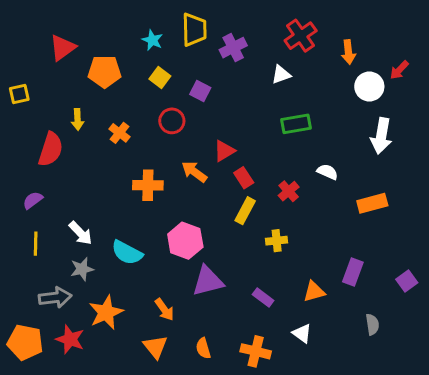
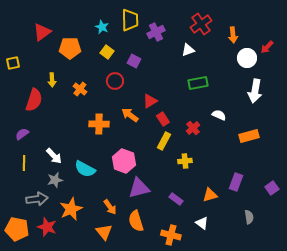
orange semicircle: (203, 348) -> (136, 221), moved, size x1.5

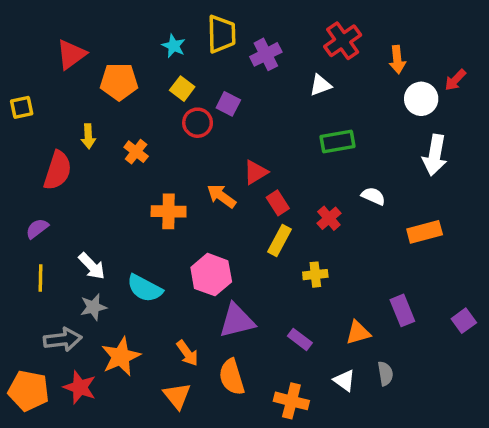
red circle: (115, 81) -> (198, 123), moved
purple rectangle: (236, 182) -> (402, 310), turned -42
gray semicircle: (249, 217) -> (385, 374), moved

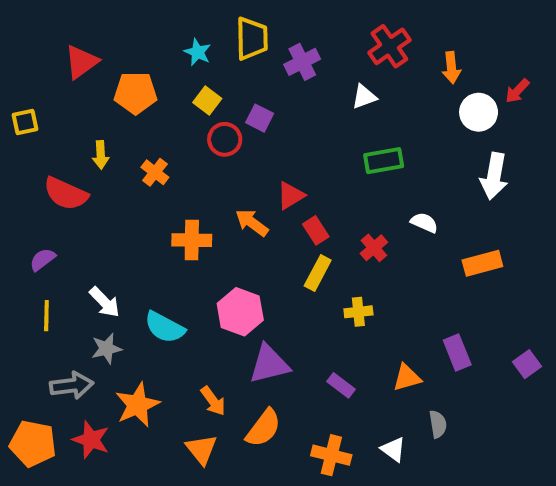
red semicircle: (58, 170) -> (66, 194), turned 96
orange semicircle: (232, 377) -> (263, 428), turned -126
white triangle: (344, 380) -> (393, 449), moved

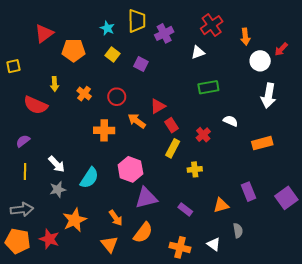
red circle: (225, 139) -> (117, 97), moved
cyan semicircle: (165, 327) -> (89, 178), turned -85
purple square: (527, 364) -> (286, 198), size x1.5
gray arrow: (72, 385) -> (22, 209), moved

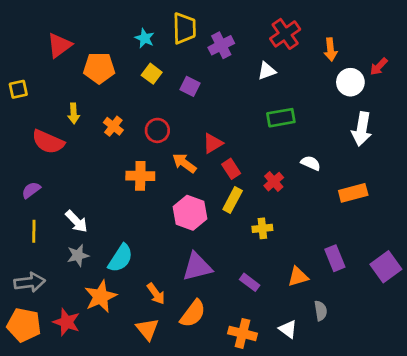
pink hexagon: (130, 169) -> (190, 213), moved
cyan semicircle: (89, 178) -> (120, 258), moved

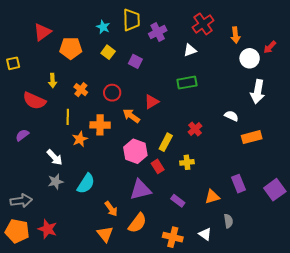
green rectangle: (281, 118) -> (187, 83), moved
white semicircle: (311, 163) -> (231, 116), moved
red rectangle: (231, 169) -> (158, 166), moved
yellow line: (34, 231) -> (68, 117), moved
orange star: (101, 297) -> (80, 139), moved, size x0.7

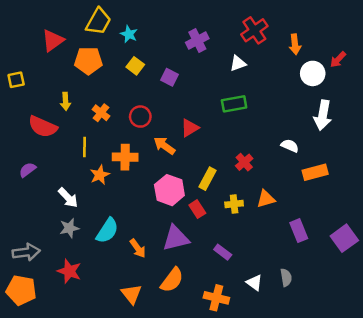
yellow trapezoid: (131, 20) -> (98, 21), moved, turned 30
orange triangle: (212, 197) -> (266, 199), moved
orange arrow: (111, 209) -> (138, 248), moved
red star: (47, 229) -> (69, 271), moved
white triangle: (205, 234) -> (254, 283), moved

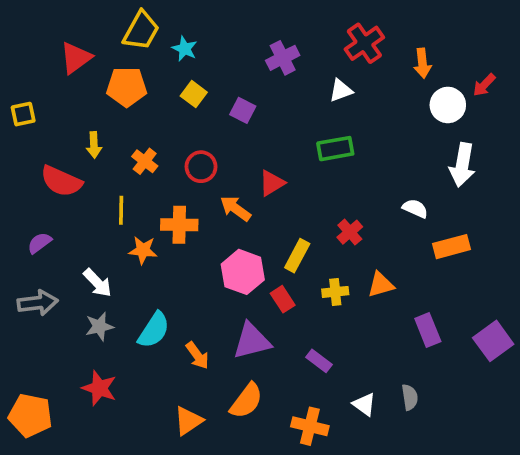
orange star: (100, 175) -> (143, 250), turned 30
gray arrow: (26, 252) -> (38, 303), moved
orange triangle: (131, 294) -> (188, 421), turned 35

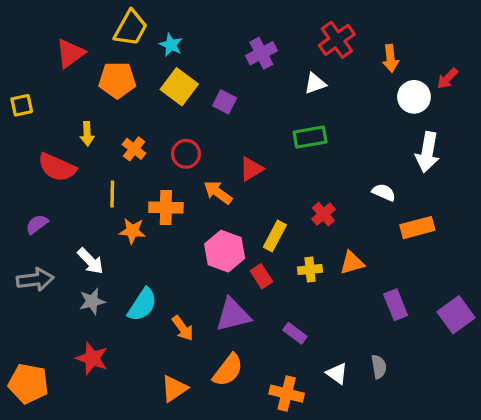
yellow square: (194, 94) -> (179, 87), size x1.5

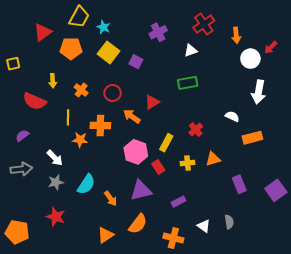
purple rectangle: (295, 333) -> (178, 202), turned -64

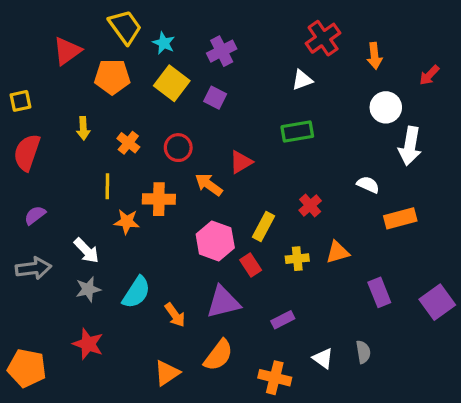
yellow trapezoid: (79, 17) -> (125, 27), turned -65
purple cross: (158, 32) -> (222, 51), moved
white circle: (250, 59) -> (386, 107), moved
red semicircle: (34, 101) -> (27, 152), moved, turned 85

